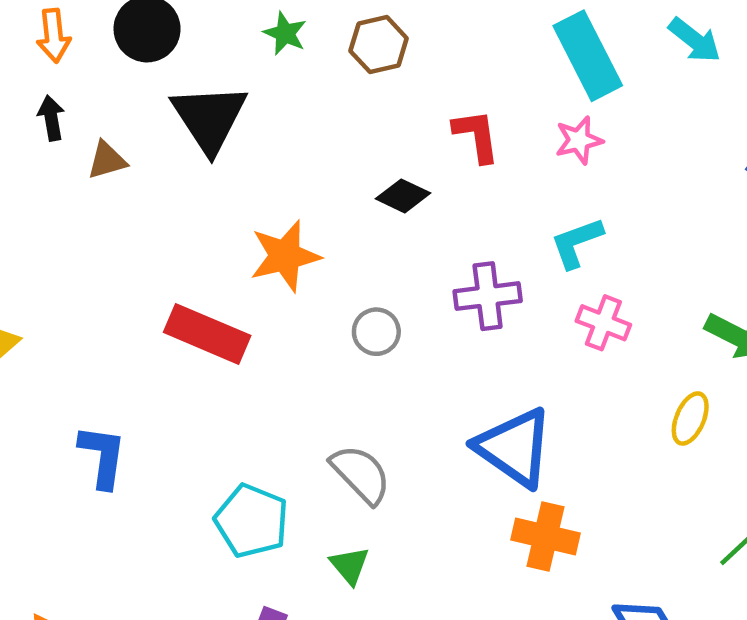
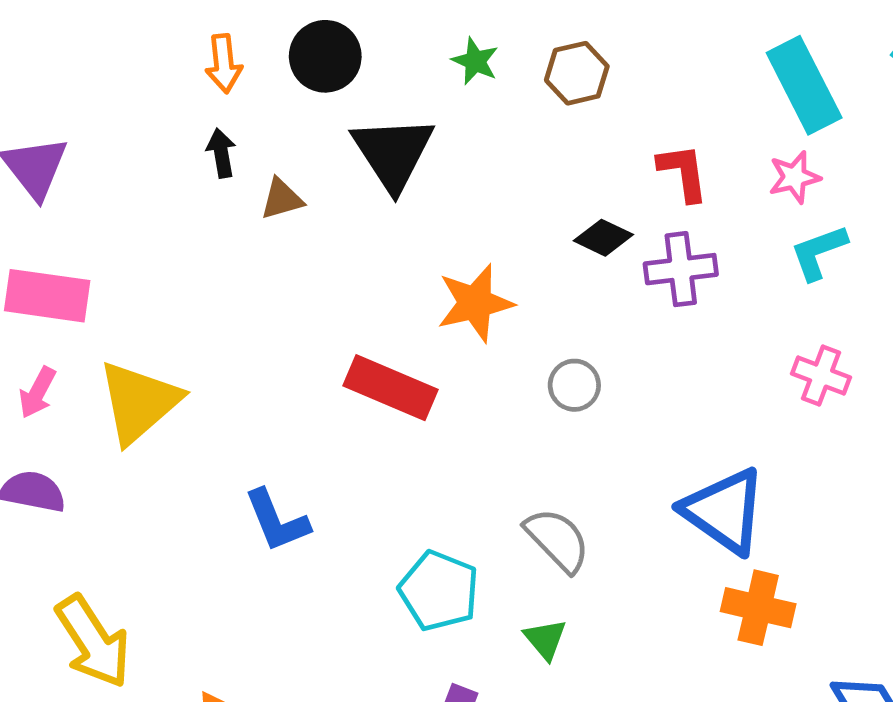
cyan L-shape: (577, 243) -> (819, 252), moved
purple cross: (488, 296) -> (681, 269), moved
blue L-shape: (103, 456) -> (277, 521), turned 150

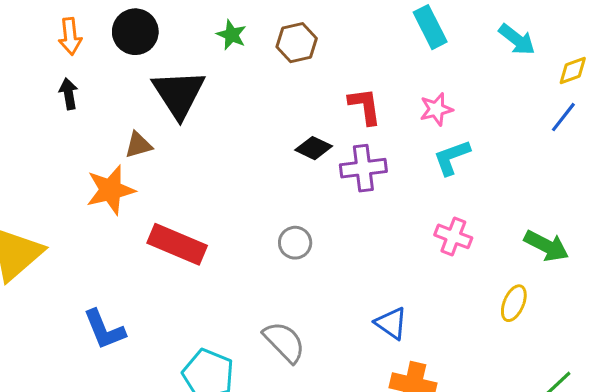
cyan rectangle: (804, 85) -> (430, 27), moved, size x0.7
brown triangle: (282, 199) -> (138, 145), moved
orange star: (475, 303) -> (110, 190), moved
blue triangle: (724, 511) -> (391, 323), size x0.6

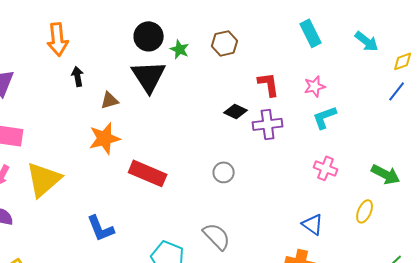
black circle: (135, 32) -> (149, 36), moved
green star: (231, 35) -> (180, 49), moved
orange arrow: (70, 36) -> (58, 39), moved, size x1.4
brown triangle: (138, 145) -> (110, 100), moved
blue triangle: (391, 323) -> (313, 224), moved

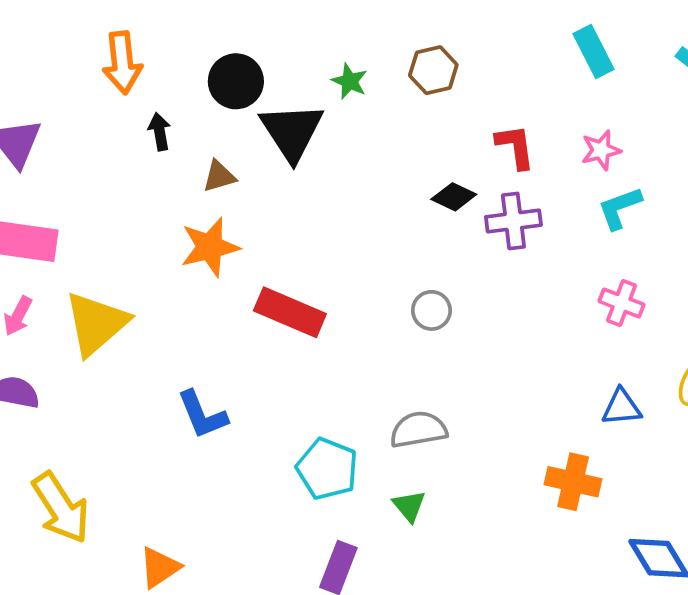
black circle: (149, 36) -> (236, 81), moved
blue triangle: (313, 224) -> (621, 407), moved, turned -40
gray semicircle: (217, 236) -> (418, 430), turned -56

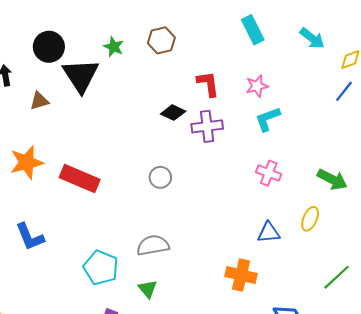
orange star: (210, 247) -> (27, 162), moved

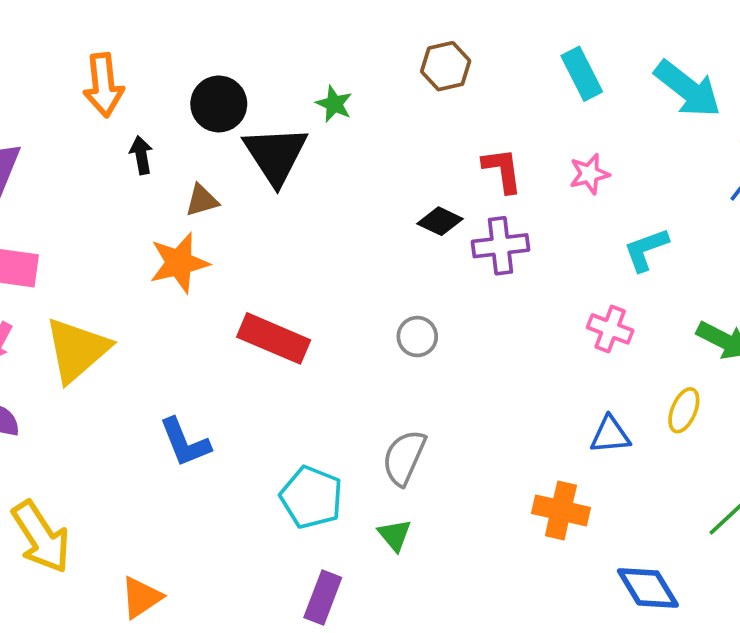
cyan arrow: (312, 38) -> (688, 89), size x1.5
brown hexagon: (161, 40) -> (446, 66), moved
cyan L-shape: (268, 119) -> (646, 250), moved
orange star: (27, 162) -> (179, 263), moved
gray semicircle: (153, 245) -> (404, 458), turned -56

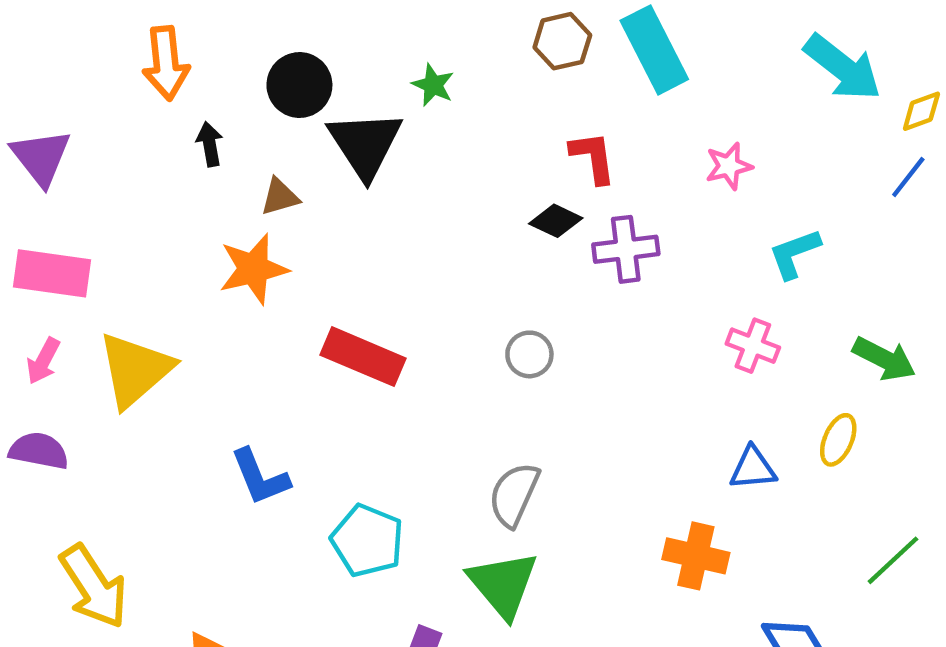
cyan rectangle: (582, 74) -> (654, 50), moved, size x1.4
red L-shape: (502, 170) -> (593, 157), moved
cyan pentagon: (311, 497) -> (367, 541), moved
green triangle: (395, 535) -> (503, 584), size x1.8

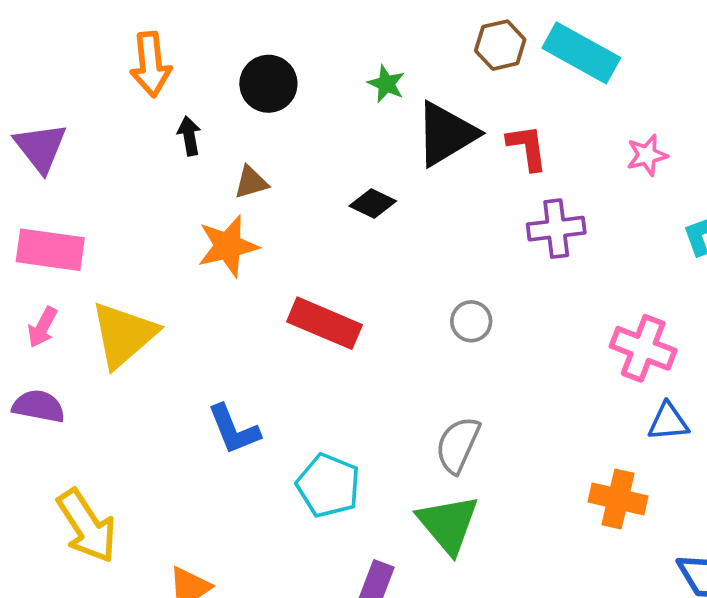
cyan rectangle: (654, 50) -> (581, 53), turned -34
black triangle: (365, 144) -> (446, 134), moved, turned 32
black diamond: (556, 221) -> (373, 203), moved
pink cross: (753, 346) -> (643, 348), moved, size x1.4

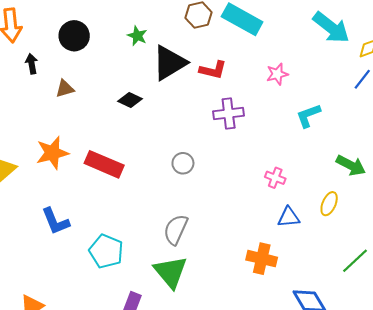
red L-shape: (527, 147) -> (213, 70), turned 112
orange star: (228, 246) -> (52, 153), moved
pink cross: (643, 348) -> (275, 178), size x0.6

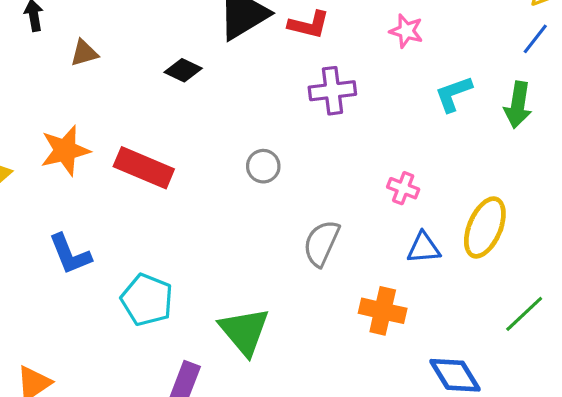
pink star: (277, 74) -> (406, 31), turned 30
green arrow: (351, 165) -> (518, 105), moved, turned 72
yellow ellipse: (329, 204) -> (485, 227), size x1.6
gray semicircle: (176, 230) -> (321, 243), moved

